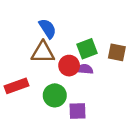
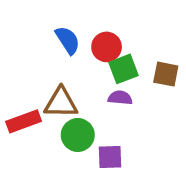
brown triangle: (43, 52) -> (61, 103), moved
red circle: (69, 66) -> (107, 47), moved

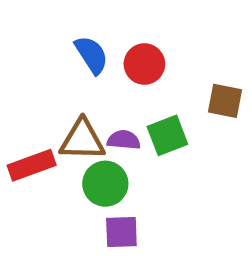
green square: (123, 69) -> (167, 135), moved
purple semicircle: (120, 98) -> (124, 140), moved
purple square: (110, 157) -> (121, 232), moved

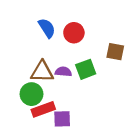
red rectangle: (32, 165) -> (43, 109), moved
green circle: (105, 184) -> (31, 94), moved

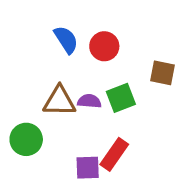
green circle: (31, 94) -> (26, 139), moved
red rectangle: (43, 109) -> (114, 154), moved, turned -35

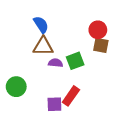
red circle: (104, 46) -> (98, 30), moved
brown triangle: (59, 101) -> (43, 46), moved

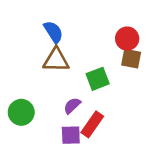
purple semicircle: (55, 63) -> (72, 106), moved, turned -48

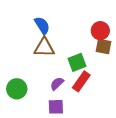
red rectangle: (92, 124) -> (81, 81), moved

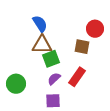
brown square: (103, 47) -> (82, 47), moved
green square: (77, 62) -> (51, 59), moved

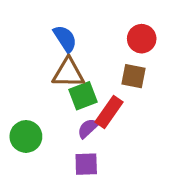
red circle: (95, 29) -> (142, 39), moved
red rectangle: (77, 77) -> (109, 112), moved

